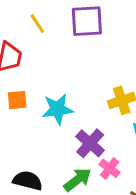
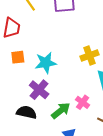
purple cross: (90, 143) -> (39, 90), moved

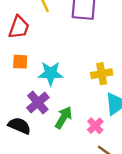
pink cross: (83, 102) -> (95, 126), moved
green arrow: (61, 111) -> (63, 118), moved, turned -30

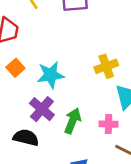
orange square: (20, 62) -> (15, 68), turned -35
pink cross: (95, 126) -> (109, 124), turned -35

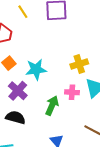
purple cross: (42, 109) -> (18, 91), moved
pink cross: (109, 124) -> (72, 92), moved

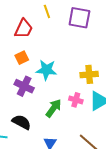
purple cross: (18, 91) -> (24, 86), turned -30
black semicircle: (15, 117) -> (21, 122), moved

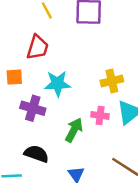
red trapezoid: (24, 29) -> (38, 47), moved
orange square: (22, 58) -> (14, 77), moved, turned 32

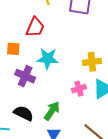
pink cross: (100, 115) -> (79, 89), turned -32
green arrow: (74, 130) -> (52, 111), moved

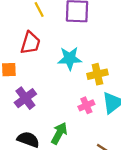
cyan star: (48, 59) -> (70, 58), moved
purple cross: (25, 76) -> (25, 98), turned 36

